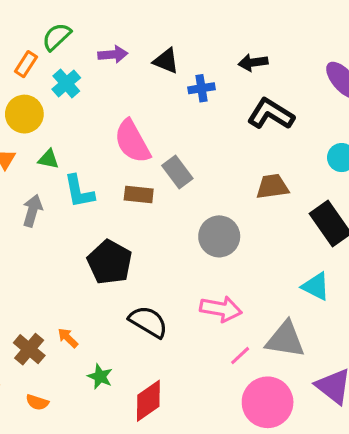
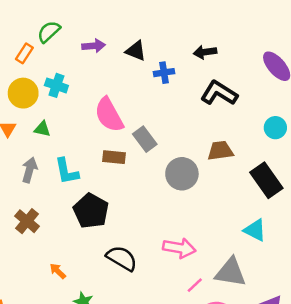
cyan cross: (66, 83) -> (56, 85), moved, turned -30
cyan L-shape: (79, 191) -> (67, 171), moved
gray circle: (219, 236) -> (182, 174), moved
brown cross: (29, 349) -> (27, 221), moved

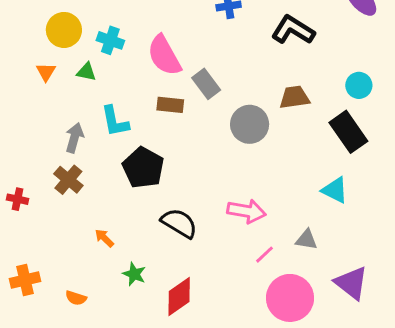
cyan cross: (56, 85) -> (110, 40), moved
cyan circle: (275, 128) -> (359, 85), moved
gray arrow: (30, 170) -> (74, 138), moved
gray triangle: (231, 272) -> (306, 240), size x0.6

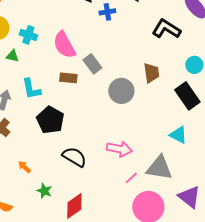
black L-shape: (293, 30) -> (166, 29), moved
brown trapezoid: (294, 97) -> (151, 73), turned 90
gray triangle: (306, 240) -> (159, 168), size x1.8

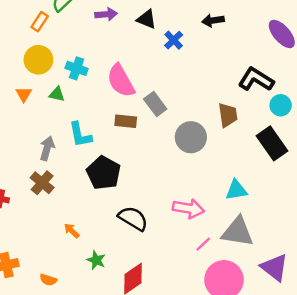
blue cross: (107, 12) -> (174, 40), turned -35
black L-shape: (166, 29) -> (256, 79), moved
cyan triangle: (178, 135) -> (236, 190), moved, turned -36

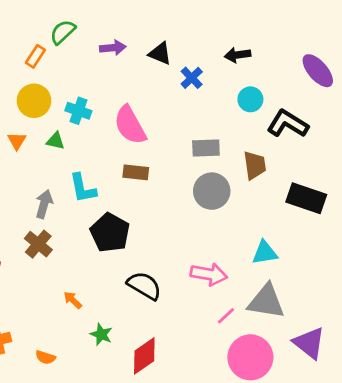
gray rectangle: (155, 104) -> (206, 148), moved, turned -55
cyan circle: (281, 105) -> (250, 99), moved
black rectangle: (272, 143) -> (306, 198), turned -36

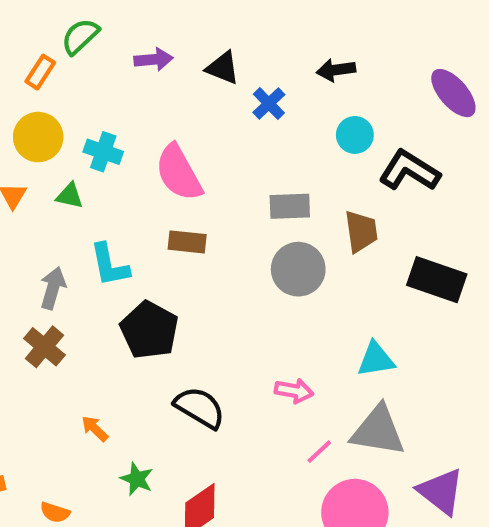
pink arrow: (209, 274) -> (294, 391), size x0.7

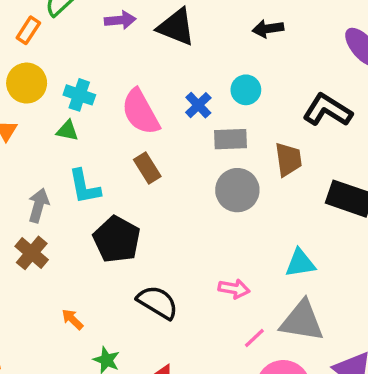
black triangle: (223, 68) -> (176, 27), size x1.4
blue cross: (269, 104) -> (198, 105), moved
cyan circle: (355, 135) -> (246, 90), moved
green triangle: (70, 196) -> (67, 131), moved
brown rectangle: (187, 242) -> (147, 168), turned 52

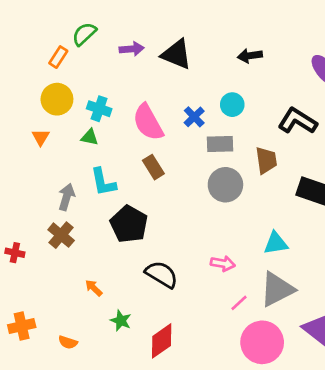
gray triangle: (302, 321) -> (277, 289), turned -36

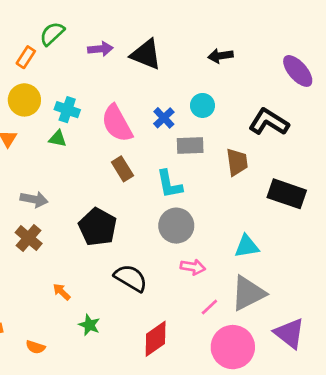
cyan L-shape: (103, 182) -> (169, 184), moved
gray circle: (225, 185) -> (176, 226), moved
gray arrow: (66, 197) -> (34, 199), turned 85
red diamond: (162, 341) -> (156, 339), moved

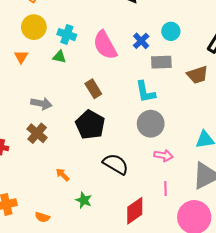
brown trapezoid: (237, 162) -> (197, 75), turned 80
brown rectangle: (122, 169) -> (93, 89), moved
pink line: (209, 307) -> (166, 188), moved, turned -48

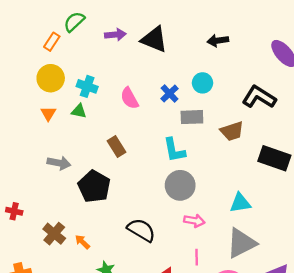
pink semicircle: (105, 45) -> (130, 98), size x0.7
orange triangle: (21, 57) -> (48, 114), moved
black pentagon: (90, 125) -> (94, 187), moved
brown cross: (37, 133) -> (54, 234), moved

